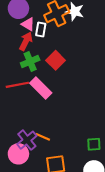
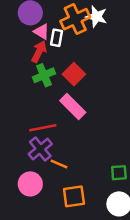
red line: (17, 85) -> (43, 128), moved
pink rectangle: (41, 88) -> (73, 107), moved
purple cross: (27, 140) -> (40, 149), moved

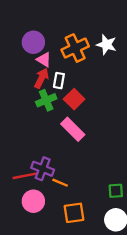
white star: (96, 17) -> (106, 45), moved
white rectangle: (56, 38) -> (59, 81), moved
red line: (43, 128) -> (25, 176), moved
purple cross: (40, 149) -> (43, 169), turned -30

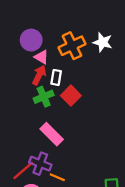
pink rectangle: (73, 129) -> (52, 134), moved
red line: (25, 176) -> (23, 170), turned -30

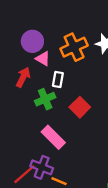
red arrow: (39, 75) -> (23, 77), moved
red square: (71, 96) -> (80, 107), moved

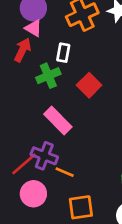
pink triangle: (43, 59) -> (33, 28), moved

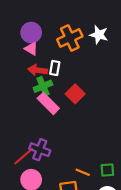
red arrow: (23, 50) -> (38, 70), moved, turned -108
pink rectangle: (58, 120) -> (48, 103), moved
orange line: (65, 172) -> (83, 172), moved

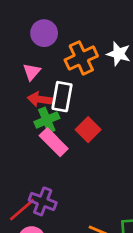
purple circle: (31, 33) -> (44, 33), moved
pink triangle: (31, 49) -> (32, 72), turned 40
white rectangle: (55, 68) -> (62, 97), size x1.5

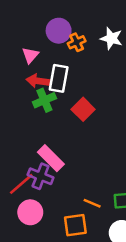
purple circle: (44, 33) -> (59, 31), moved
orange cross: (81, 58) -> (77, 42), size x0.6
pink rectangle: (54, 142) -> (51, 158), moved

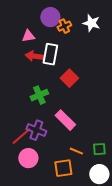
pink triangle: (30, 55) -> (28, 36), turned 40
green cross: (44, 100) -> (39, 95), moved
pink rectangle: (51, 158) -> (65, 120), moved

